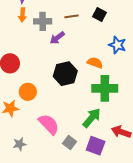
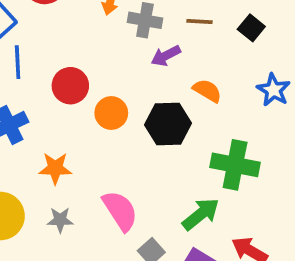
orange semicircle: (95, 63) -> (207, 91), moved
orange circle: (28, 92) -> (111, 113), moved
gray star: (19, 144) -> (60, 220), moved

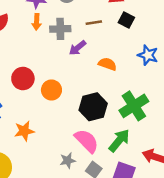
black hexagon: (168, 124) -> (93, 107), moved
green cross: (235, 165) -> (134, 106), turned -32
pink semicircle: (120, 211) -> (87, 141), moved
gray star: (60, 220) -> (68, 160), moved

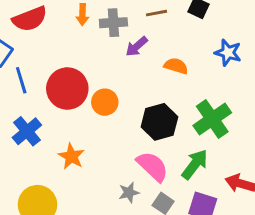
red circle: (23, 79) -> (67, 89), size x1.4
orange star: (24, 131) -> (71, 156), turned -30

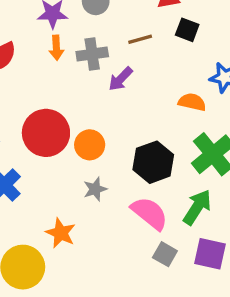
orange semicircle: (176, 66) -> (192, 102), moved
orange star: (71, 156) -> (61, 233), moved
gray star: (129, 193) -> (95, 189), moved

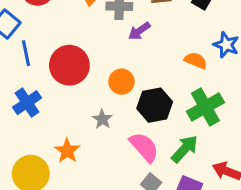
orange circle: (90, 145) -> (121, 82), moved
gray star: (95, 189) -> (102, 119), turned -30

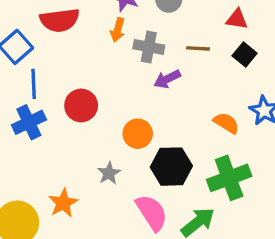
red circle: (69, 65) -> (81, 105), size x0.7
blue cross: (27, 103) -> (29, 122), moved

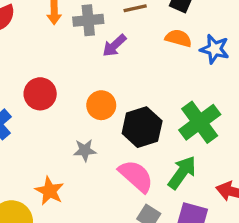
orange semicircle: (226, 123) -> (178, 38), moved
gray star: (109, 173) -> (85, 150), turned -30

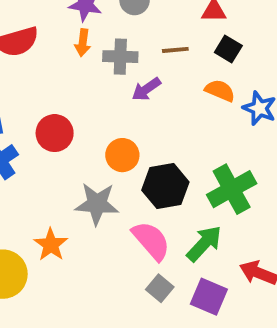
gray star: (85, 150) -> (97, 204), size x1.6

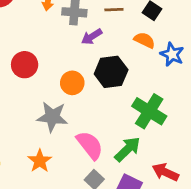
black hexagon: (165, 186) -> (111, 72), moved
green cross: (232, 189) -> (149, 111), turned -32
orange star: (51, 245) -> (40, 161), moved

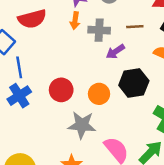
red circle: (25, 65) -> (61, 90), moved

